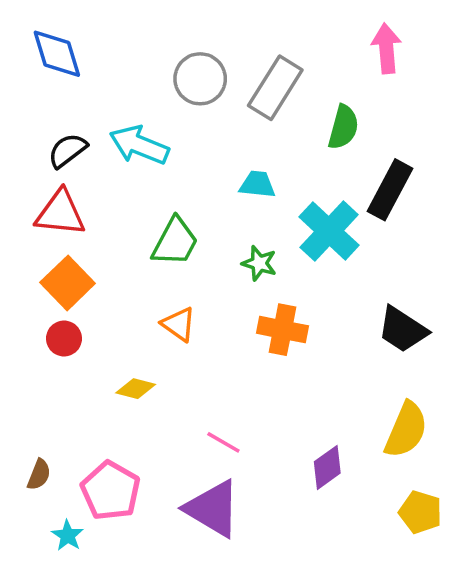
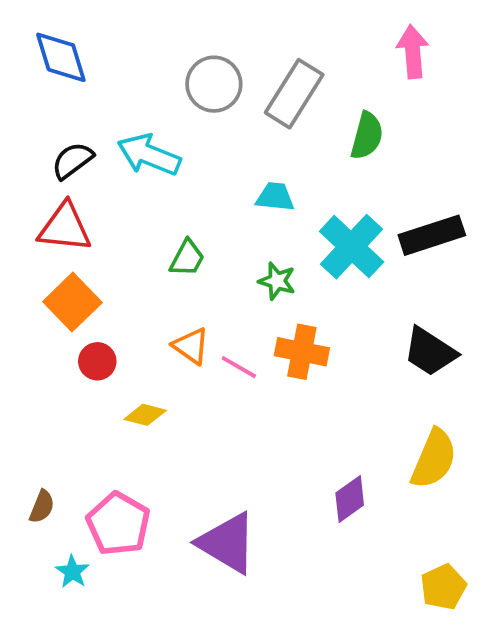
black rectangle: (390, 190) -> (432, 235), moved, turned 44
green trapezoid: (175, 242) -> (187, 258), size x0.7
red circle: (64, 339) -> (97, 361), moved
pink line: (223, 442) -> (239, 367), moved
yellow pentagon: (420, 512) -> (443, 587), moved, turned 30

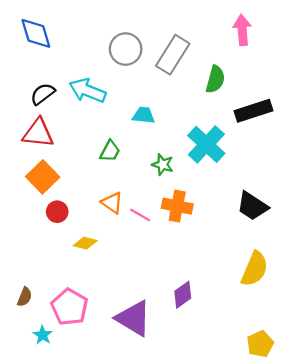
cyan trapezoid: (275, 197) -> (144, 115), moved
black rectangle: (432, 235) -> (253, 111), moved
purple diamond: (350, 499) -> (183, 295), moved

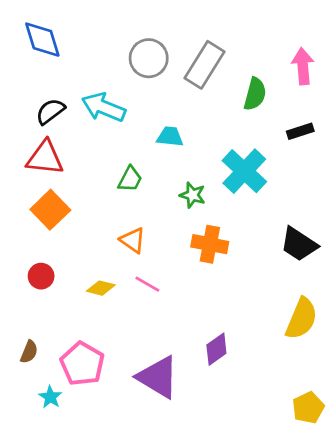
pink arrow: (242, 30) -> (303, 66), moved
black rectangle: (253, 111) -> (300, 131), size x0.6
red circle: (57, 212) -> (41, 276), moved
pink line: (140, 215) -> (147, 284), moved

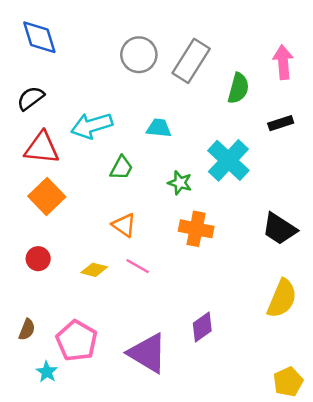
cyan arrow: (103, 107) -> (92, 126), moved, turned -39
black semicircle: (50, 111) -> (31, 98), moved

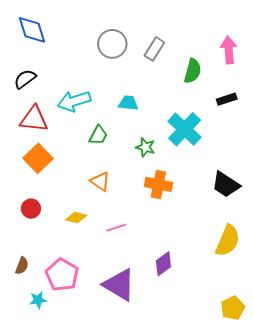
gray rectangle: (191, 61) -> (154, 49), size x0.7
pink line: (138, 266) -> (116, 228), moved, turned -48
cyan star: (47, 372) -> (38, 300), turned 30

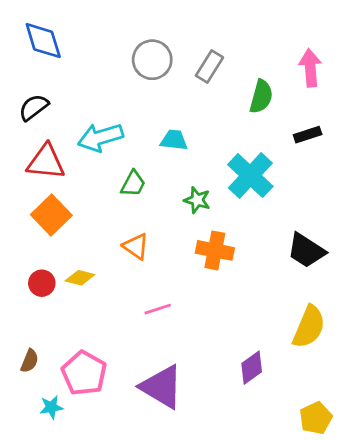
yellow diamond: (76, 218) -> (80, 278), moved
purple diamond: (163, 264) -> (252, 368), moved

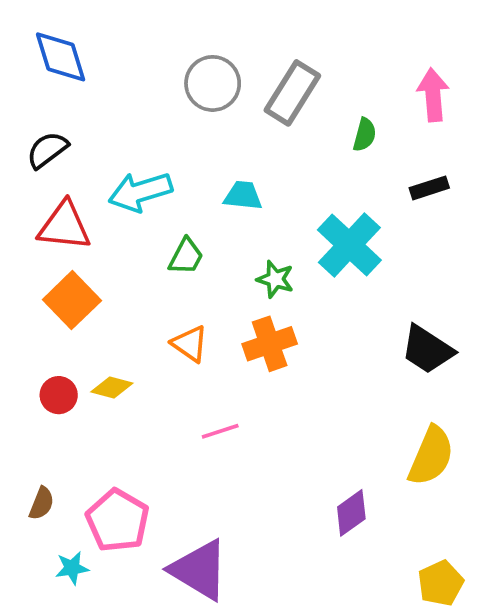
gray rectangle: (209, 66) -> (292, 93), size x1.4
green semicircle: (261, 96) -> (365, 135), size x0.7
orange cross: (215, 250) -> (270, 344), moved, turned -30
purple triangle: (162, 387) -> (199, 570), moved

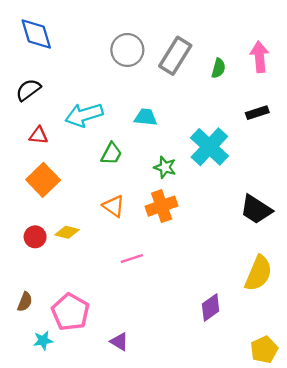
green semicircle: (365, 135) -> (219, 68), moved
red triangle: (64, 226) -> (38, 135), size x0.6
purple triangle: (199, 570) -> (119, 342), size x0.5

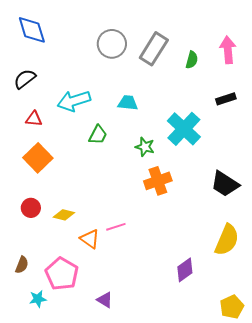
orange triangle: (114, 206) -> (90, 239), moved
orange cross: (162, 206) -> (158, 181), moved
yellow diamond: (67, 232) -> (64, 215), moved

